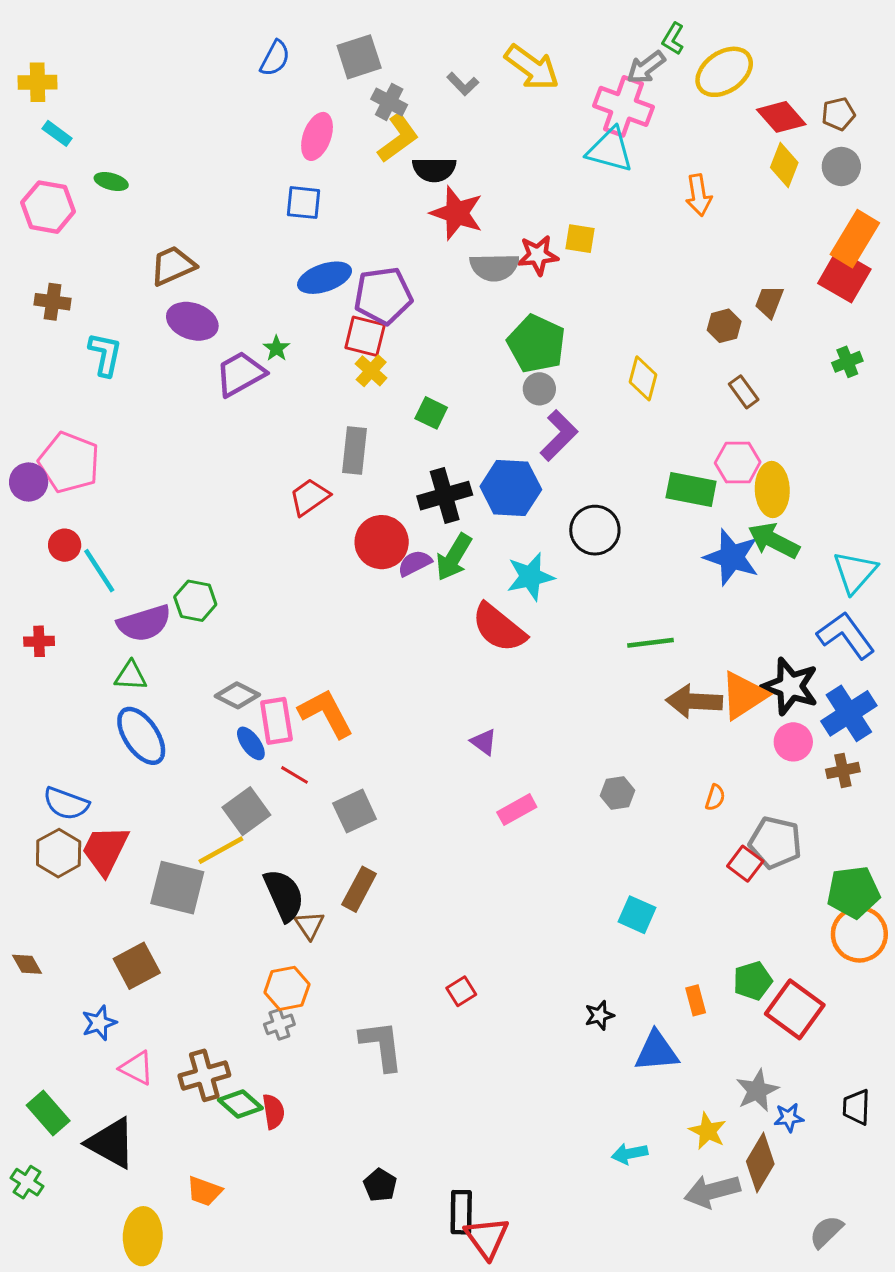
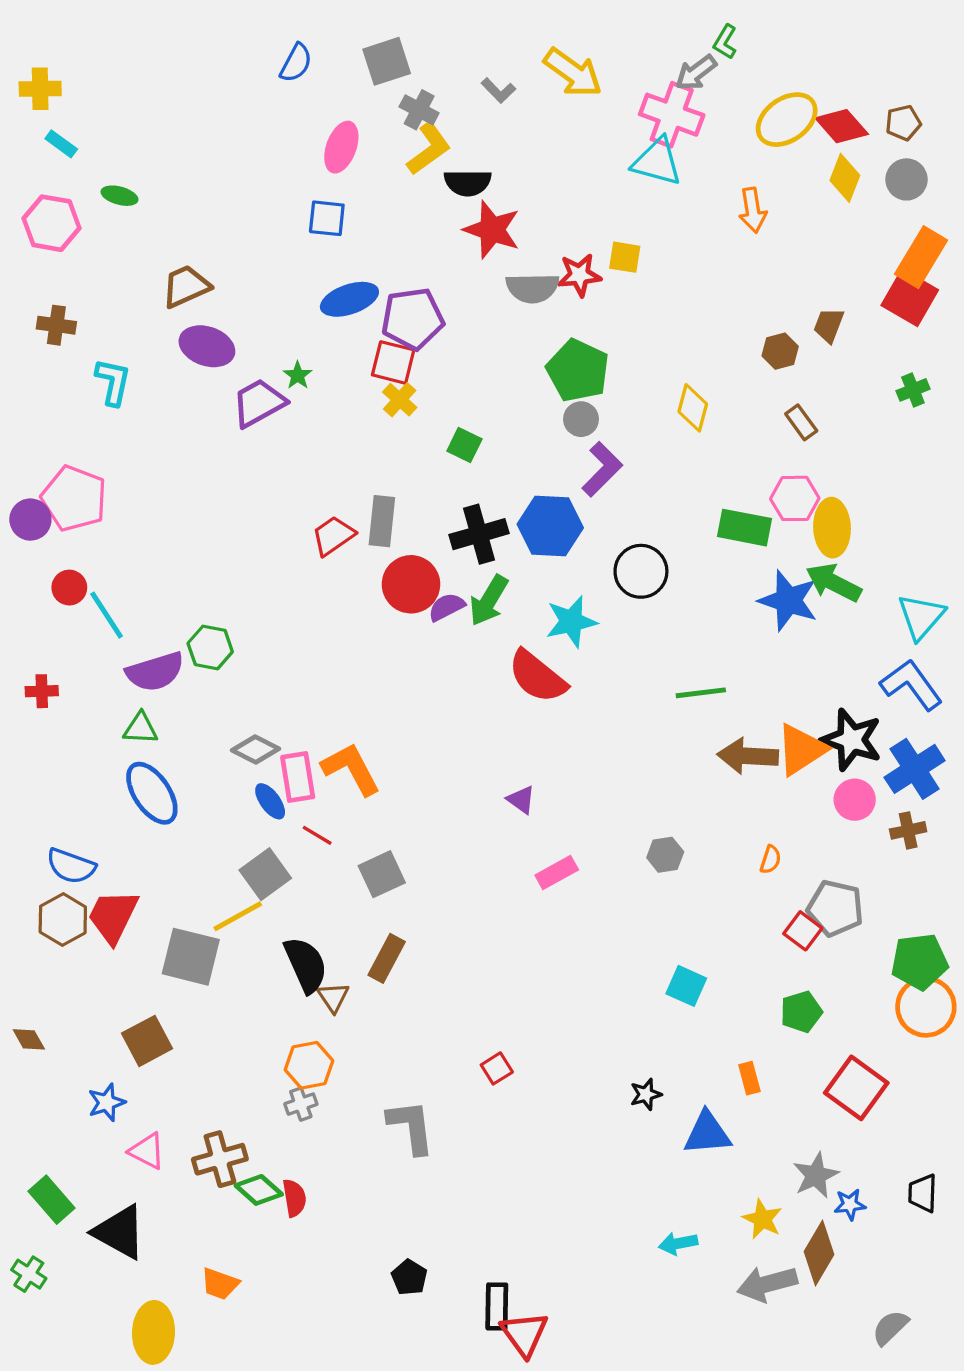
yellow ellipse: (724, 72) -> (787, 120), moved
gray rectangle: (355, 450) -> (382, 521), moved
green pentagon: (753, 981) -> (801, 1012), moved

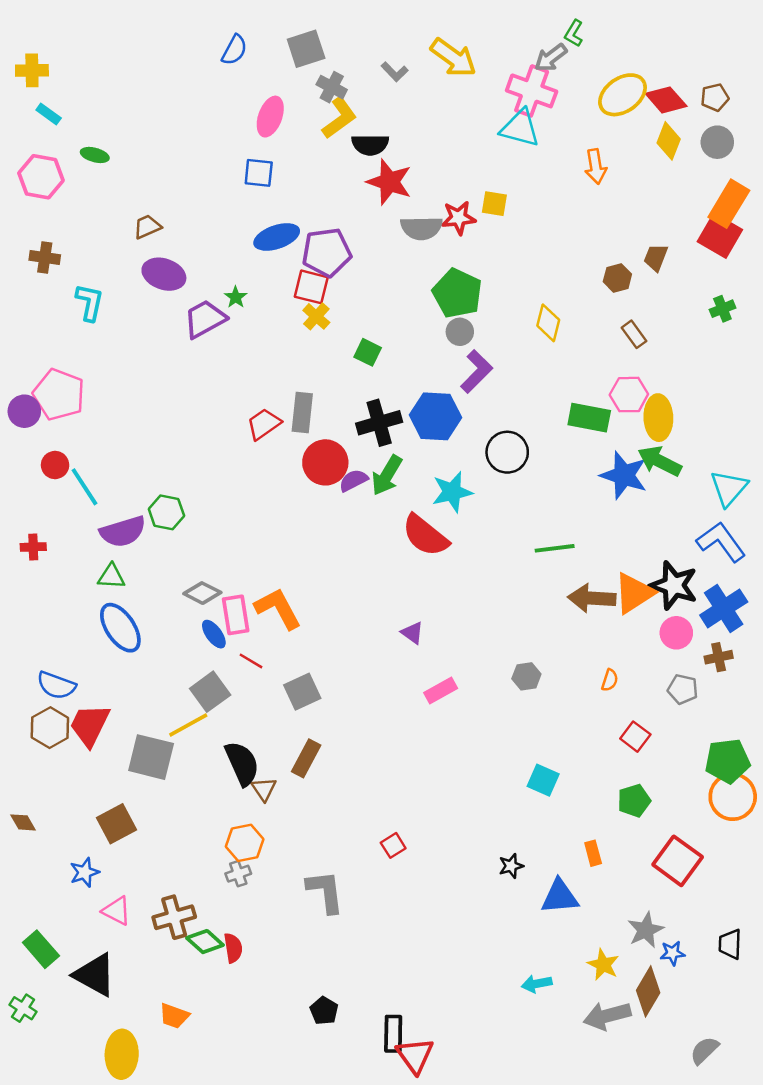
brown trapezoid: (186, 286) -> (147, 227), size x0.7
gray pentagon: (835, 908) -> (683, 689), moved, size x0.7

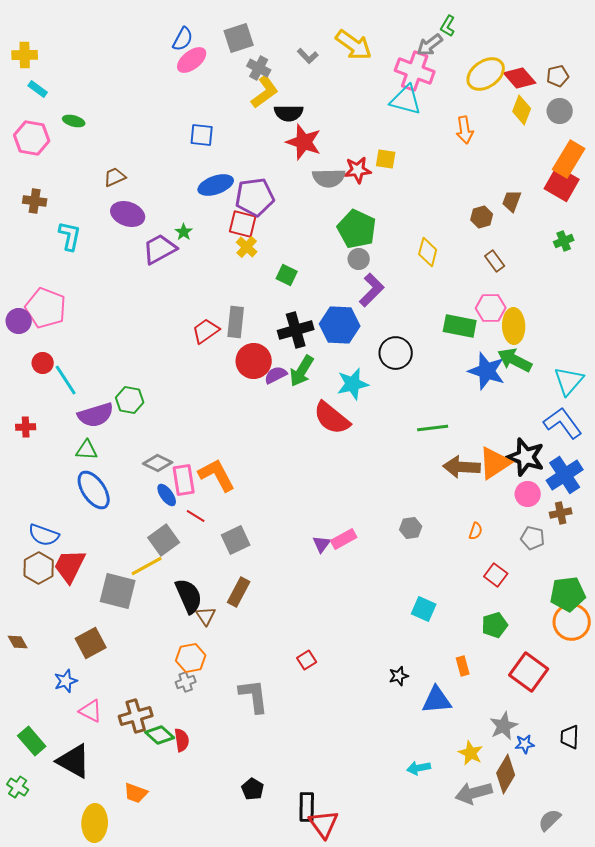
pink ellipse: (270, 117) -> (192, 60), moved, turned 32
purple triangle: (412, 633) -> (322, 544), moved, turned 30

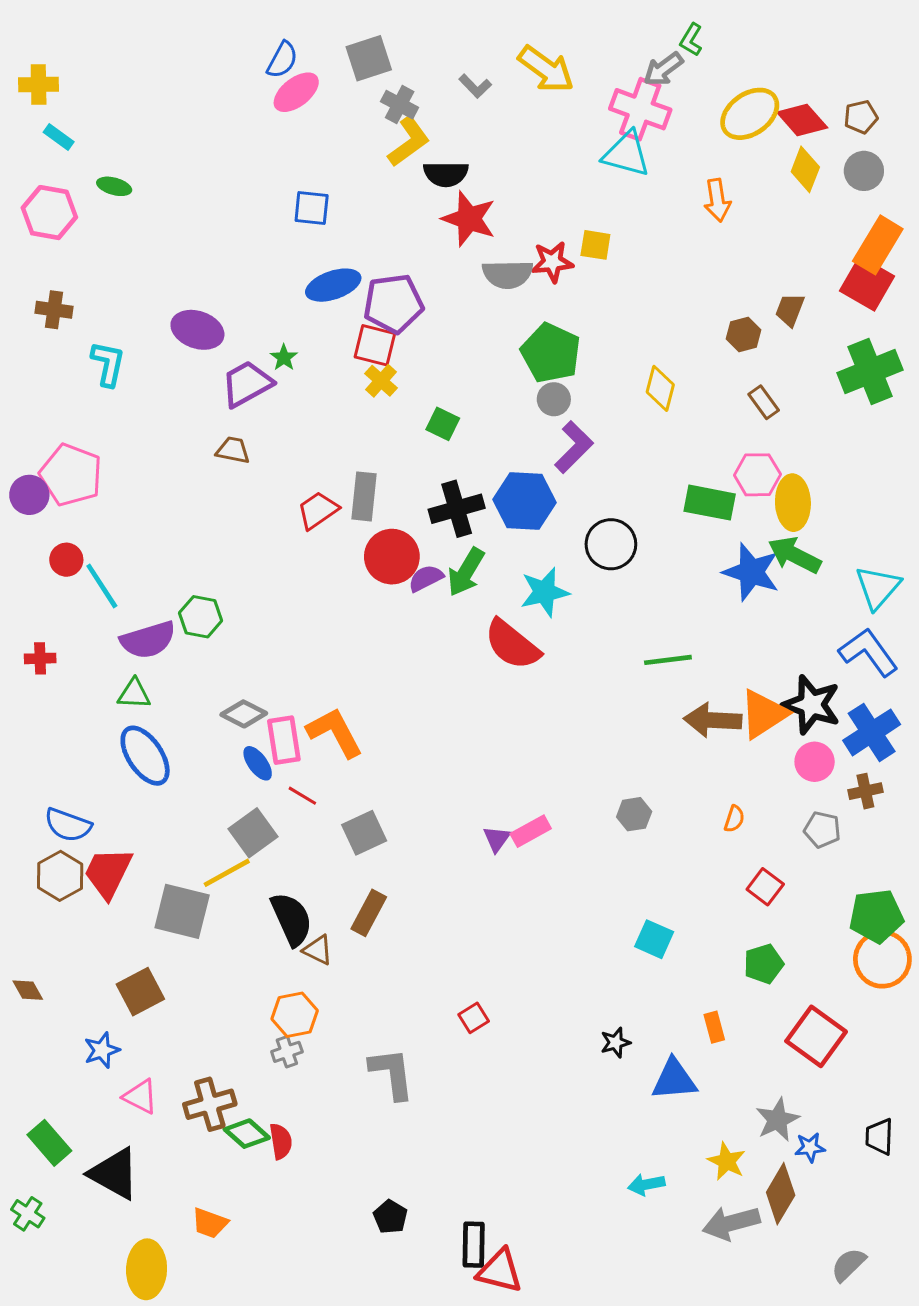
brown trapezoid: (115, 177) -> (233, 450), moved, turned 35
green cross: (564, 241) -> (870, 371), size x2.0
brown triangle: (206, 616) -> (318, 950), turned -30
red triangle: (324, 824) -> (500, 1271), turned -40

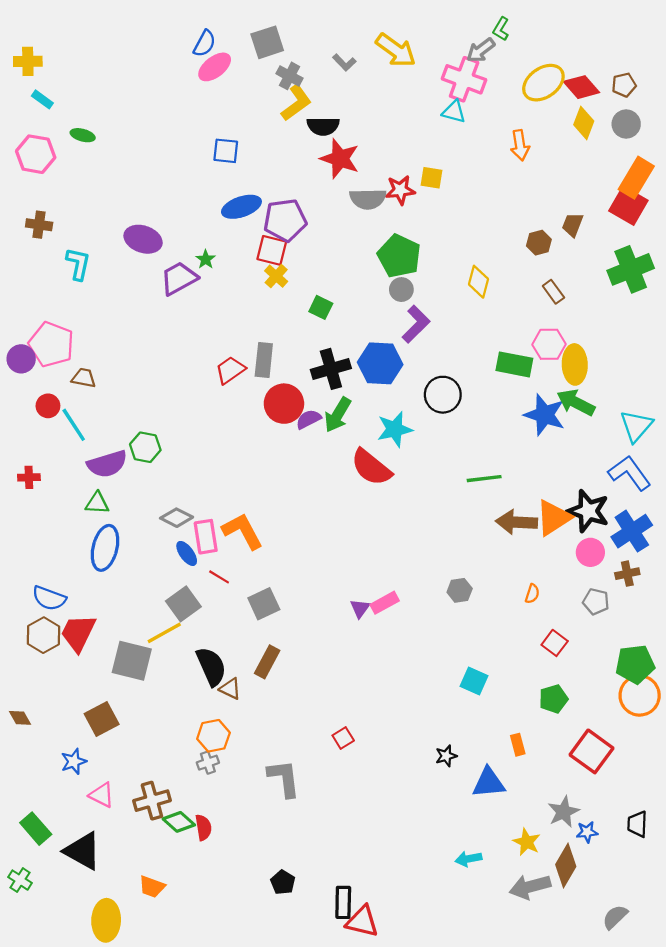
cyan triangle: (626, 154) -> (454, 112), size x0.7
brown trapezoid: (233, 450) -> (84, 378), moved
blue ellipse: (145, 756) -> (105, 548), turned 48

